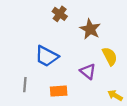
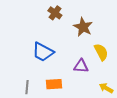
purple triangle: (88, 71) -> (81, 66), turned -35
gray line: (25, 85) -> (27, 87), moved

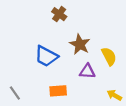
brown star: (83, 27) -> (80, 44), moved
gray line: (27, 87) -> (15, 93), moved, turned -40

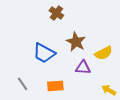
yellow semicircle: (109, 56) -> (104, 53), turned 90
gray line: (15, 93) -> (23, 84), moved

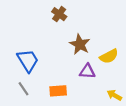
blue trapezoid: (44, 53) -> (28, 61), moved, turned -150

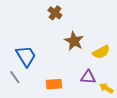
purple triangle: (87, 71) -> (88, 77), moved
gray line: (24, 89) -> (15, 77), moved

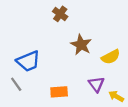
blue trapezoid: (26, 56) -> (28, 61), turned 100
purple triangle: (88, 77) -> (96, 84), turned 49

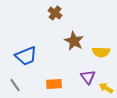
yellow semicircle: (111, 57) -> (101, 52), turned 30
gray line: (16, 84) -> (15, 85), moved

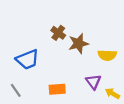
brown cross: (55, 13) -> (58, 33), moved
brown star: (74, 41) -> (78, 43), turned 30

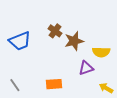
blue trapezoid: (27, 59) -> (20, 41), moved
purple triangle: (93, 82) -> (86, 68), moved, turned 49

